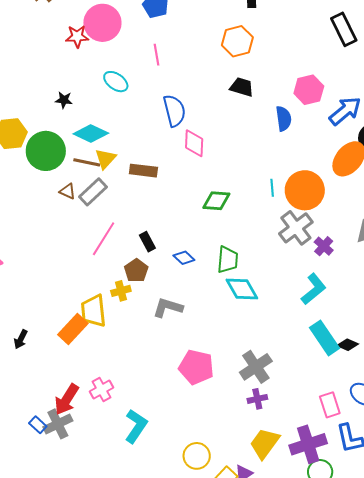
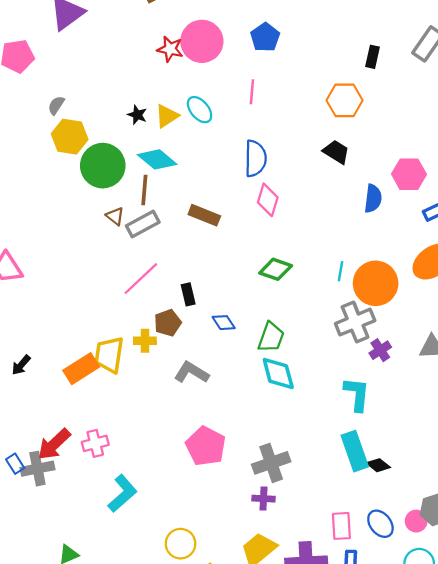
yellow triangle: (105, 159) -> (167, 116), moved
brown line: (87, 162) -> (144, 190), turned 68
cyan L-shape: (314, 289) -> (357, 394), turned -60

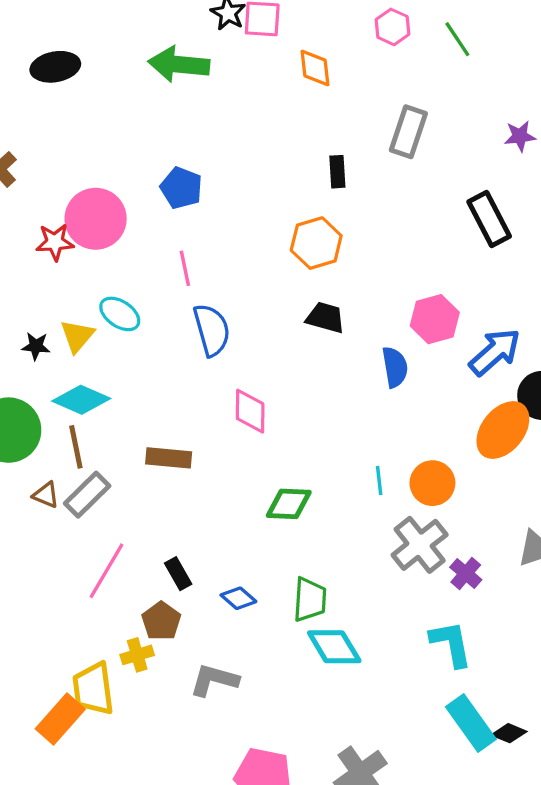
blue semicircle: (255, 158) -> (212, 330), moved
orange circle: (376, 283) -> (432, 483), size x0.7

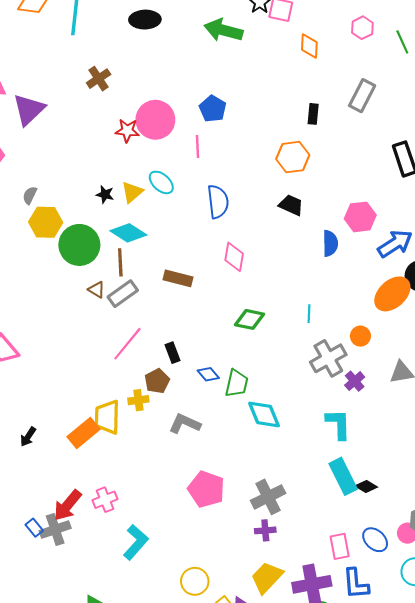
pink line: (185, 268) -> (197, 147), moved
orange circle: (432, 483) -> (360, 336), moved, size x0.7
green trapezoid: (310, 600) -> (237, 383), moved

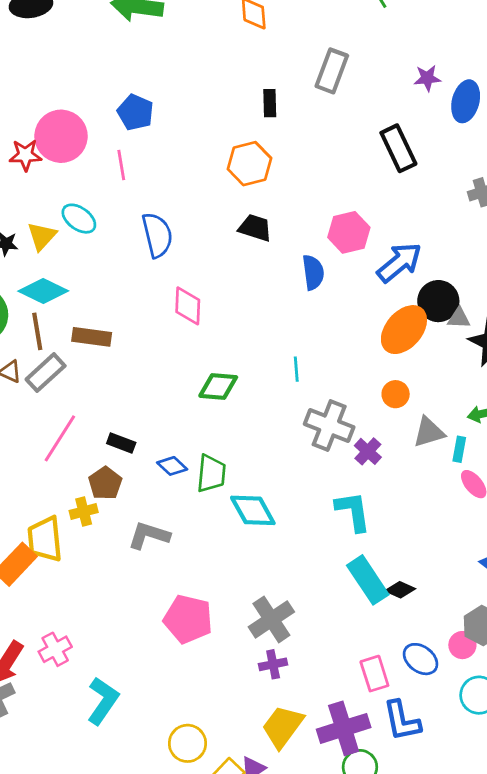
brown rectangle: (178, 278) -> (92, 337), moved
orange circle: (360, 336) -> (396, 394), moved
black rectangle: (172, 353) -> (121, 443), turned -42
gray cross: (328, 358) -> (329, 426), turned -32

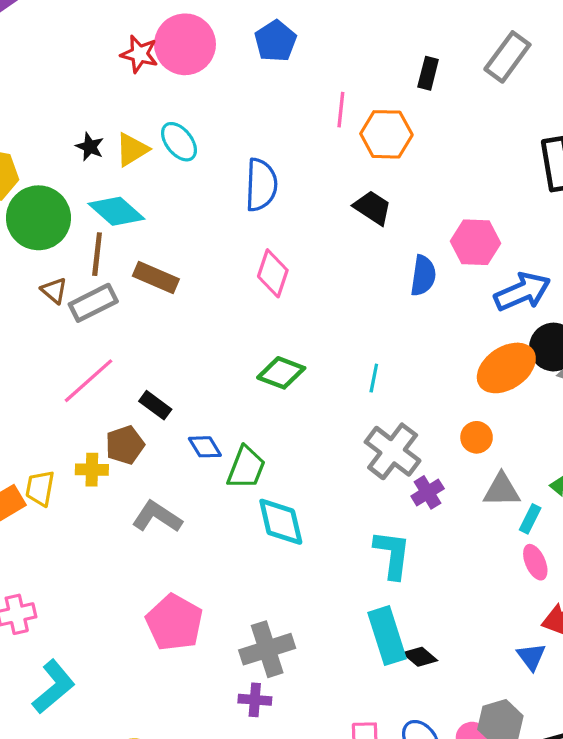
pink line: (121, 165) -> (341, 110), moved
yellow trapezoid: (45, 539) -> (40, 488), size x0.7

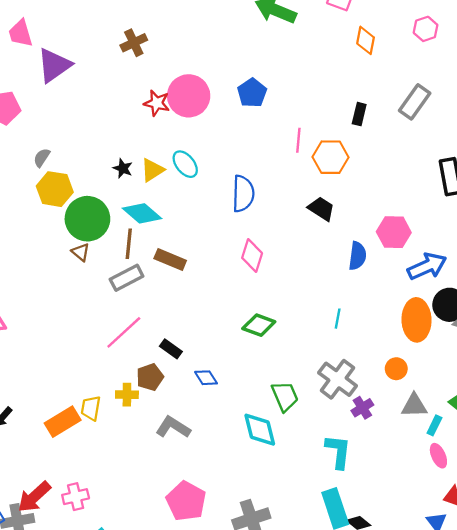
brown triangle: (54, 291) -> (81, 252), moved
orange ellipse: (506, 368) -> (416, 320), turned -57
cyan line: (374, 378) -> (338, 319), moved
green trapezoid: (246, 468) -> (285, 396), moved, turned -44

